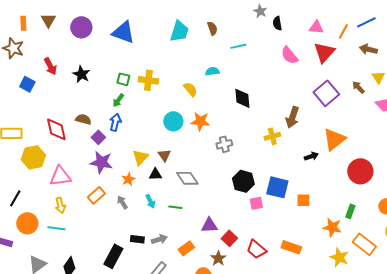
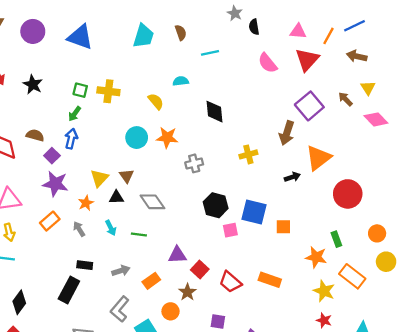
brown arrow: (292, 117) -> (287, 133), moved
green rectangle: (350, 211) -> (336, 239), turned -40
black rectangle: (137, 239) -> (85, 265), moved

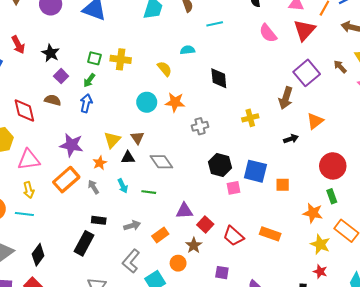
purple square: (52, 156) -> (61, 76), moved
orange triangle: (318, 158) -> (315, 121), size x0.7
red circle: (348, 194) -> (333, 166), moved
orange rectangle: (50, 221) -> (66, 180), size x1.4

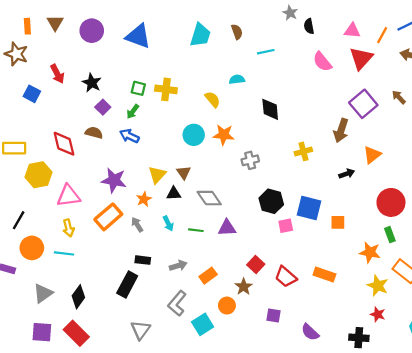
blue arrow: (86, 103) -> (129, 136), turned -78
purple triangle: (184, 211) -> (227, 228), moved

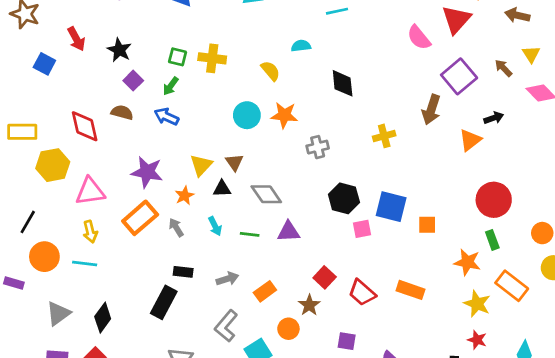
pink semicircle: (322, 62) -> (419, 38), moved
black arrow: (347, 174) -> (494, 118), moved

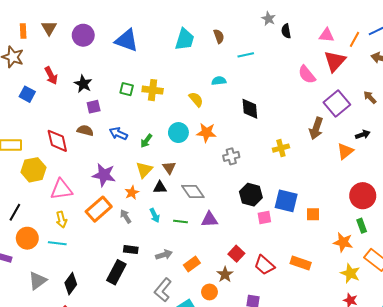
purple square: (133, 81) -> (94, 107), turned 32
green arrow: (171, 86) -> (146, 141), moved

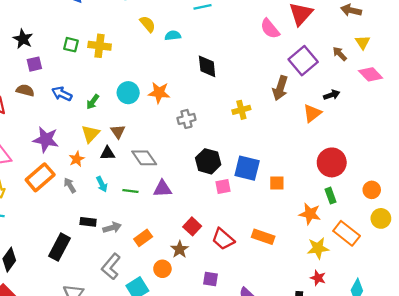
yellow semicircle: (196, 99) -> (148, 24), moved
black rectangle: (131, 250) -> (88, 222), moved
yellow star: (350, 273) -> (318, 248), turned -30

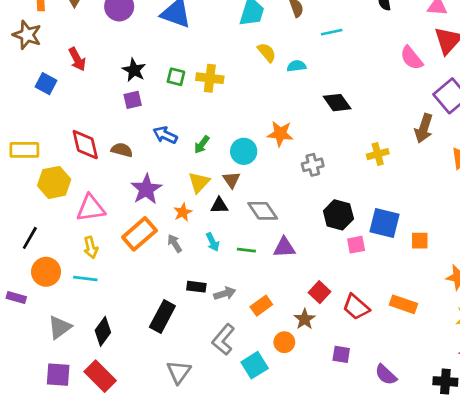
black star: (23, 39) -> (134, 70), moved
black diamond: (207, 66) -> (337, 103), turned -30
brown semicircle: (25, 90) -> (122, 150), moved
cyan circle: (128, 93) -> (244, 151), moved
purple star: (46, 140) -> (146, 189), turned 30

